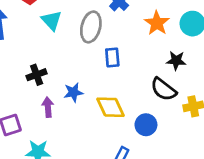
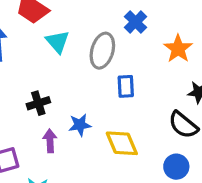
blue circle: (146, 125) -> (176, 167), moved

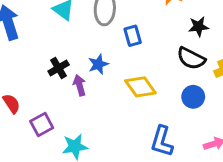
blue star: (80, 125) -> (98, 64), moved
purple arrow: (50, 141) -> (79, 85), moved

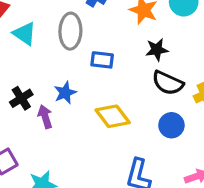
black star: (198, 27) -> (157, 50), moved
blue rectangle: (133, 36) -> (102, 60), turned -66

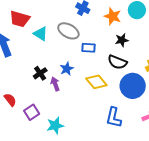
gray ellipse: (70, 31) -> (68, 31), turned -60
black semicircle: (168, 83) -> (117, 62), moved
blue circle: (171, 125) -> (133, 86), size x1.6

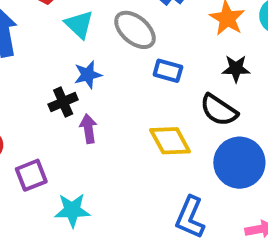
blue star: (67, 69) -> (88, 75), moved

